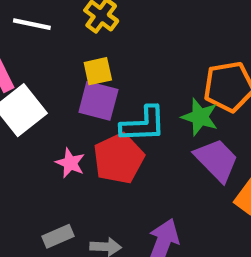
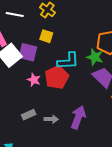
yellow square: (98, 71) -> (46, 36), turned 32
purple square: (98, 101) -> (28, 52), moved

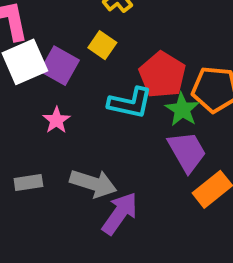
red pentagon: (57, 77) -> (162, 75), moved, turned -30
gray arrow: (51, 119) -> (93, 183), moved, size x1.6

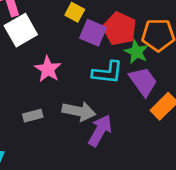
purple square: (60, 66) -> (93, 33), moved
cyan L-shape: (130, 103) -> (107, 72), moved
pink star: (56, 120) -> (48, 69), size x1.4

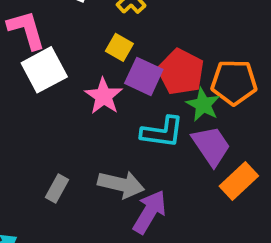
pink star: (48, 69) -> (104, 96), moved
gray rectangle: (33, 116) -> (57, 189), turned -48

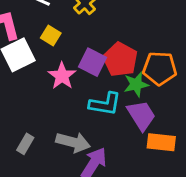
yellow square: (119, 47) -> (51, 36), moved
green star: (203, 105) -> (136, 84), turned 30
orange rectangle: (239, 181) -> (161, 142), turned 48

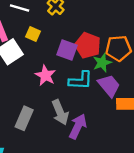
pink star: (62, 76) -> (45, 75), moved
gray arrow: (73, 142) -> (60, 112), turned 60
gray rectangle: (25, 144) -> (24, 118), size x1.5

